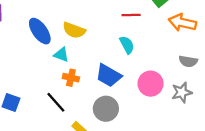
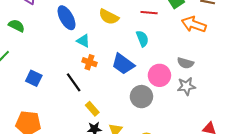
yellow semicircle: (74, 30) -> (109, 17), moved
gray semicircle: (188, 61) -> (185, 63), moved
gray circle: (106, 109) -> (141, 97), moved

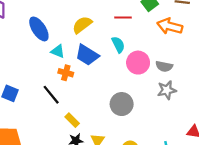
yellow semicircle: (109, 17) -> (82, 25), turned 120
blue trapezoid: (123, 64) -> (87, 55), moved
pink circle: (159, 75) -> (138, 63), moved

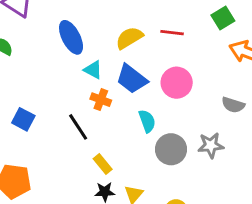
red line: (123, 17) -> (172, 33), moved
cyan semicircle: (118, 45) -> (147, 121), moved
pink circle: (138, 63) -> (177, 83), moved
gray star: (167, 90) -> (211, 145), moved

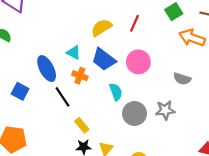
red line: (172, 33) -> (135, 23), turned -72
blue ellipse: (71, 37) -> (47, 69), moved

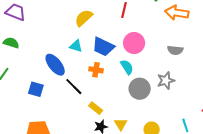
yellow semicircle: (102, 28) -> (84, 18), moved
orange cross: (80, 76) -> (96, 70), moved
cyan semicircle: (116, 92) -> (127, 67), moved

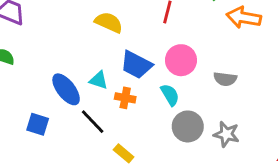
yellow semicircle: (84, 18) -> (109, 22), turned 66
cyan triangle: (76, 46) -> (99, 80), moved
gray semicircle: (175, 50) -> (225, 79), moved
gray star: (166, 80) -> (226, 134), moved, turned 30

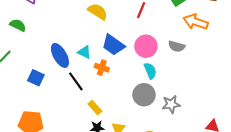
gray semicircle: (225, 79) -> (177, 46), moved
cyan semicircle: (170, 95) -> (150, 71), moved
gray star: (226, 134) -> (171, 104), turned -30

